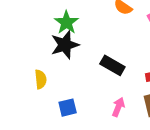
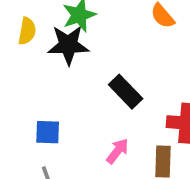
yellow semicircle: (41, 79) -> (27, 31), moved

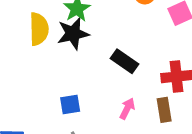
yellow semicircle: (27, 31) -> (39, 29), size x1.5

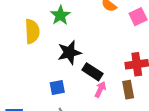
black star: (73, 34) -> (69, 52), moved
black rectangle: (125, 61) -> (92, 72), moved

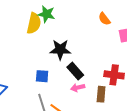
green star: (60, 15) -> (46, 14), moved, turned 30
pink arrow: (100, 89) -> (78, 88), turned -144

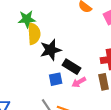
yellow semicircle: (34, 23) -> (34, 34), moved
blue square: (42, 76) -> (56, 79), moved

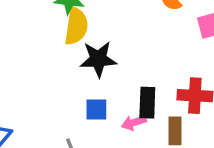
black rectangle: (71, 67) -> (147, 103), moved, turned 48

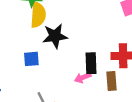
blue square: (96, 109) -> (31, 59), moved

